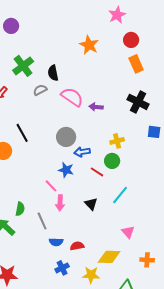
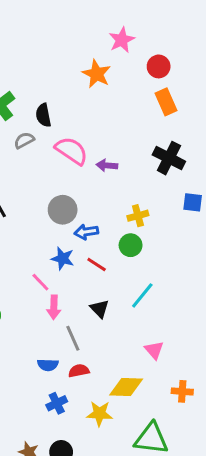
pink star: (117, 15) -> (122, 40), moved
red line: (97, 172) -> (97, 264), moved
gray line: (42, 221) -> (73, 338), moved

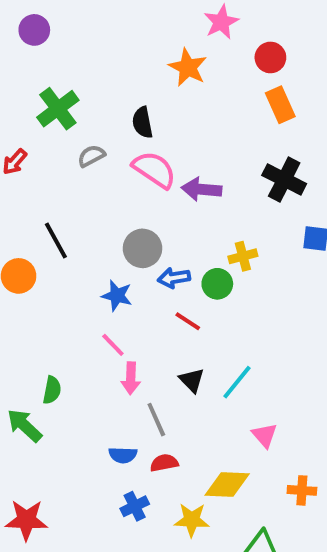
black semicircle: (43, 115) -> (143, 122), moved
purple arrow: (107, 165) -> (202, 189), size x1.4
green circle: (131, 245) -> (217, 284), moved
blue star: (63, 258) -> (117, 296), moved
cyan line: (142, 295) -> (237, 382), moved

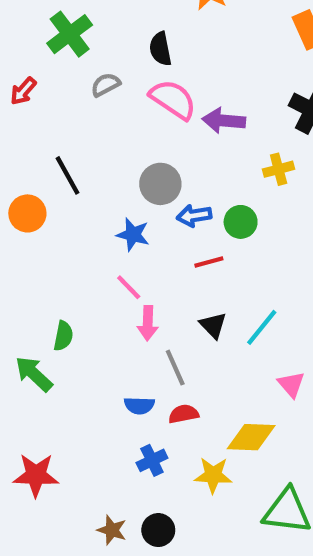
yellow cross: (243, 256) -> (279, 169), moved
red line: (188, 321) -> (209, 262), turned -48

